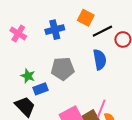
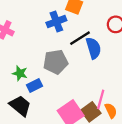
blue cross: (55, 30) -> (56, 22), moved
black line: (102, 31) -> (80, 38), moved

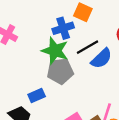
blue semicircle: (93, 48) -> (101, 58), turned 60
green star: (20, 73) -> (55, 51), moved, size x1.6

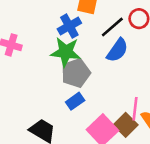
black line: (88, 47) -> (112, 27), moved
blue rectangle: (37, 95) -> (75, 101), moved

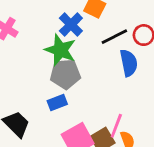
blue cross: (69, 26) -> (71, 25), turned -30
blue semicircle: (117, 50) -> (129, 63), moved, turned -60

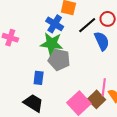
gray pentagon: (65, 74) -> (59, 60), turned 30
blue rectangle: (57, 102) -> (39, 78), moved, turned -48

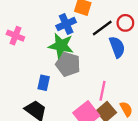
blue cross: (55, 24) -> (66, 24), turned 30
pink line: (104, 87) -> (102, 91), moved

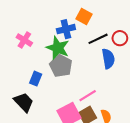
pink cross: (15, 36) -> (24, 40), moved
pink line: (102, 91) -> (88, 96), turned 36

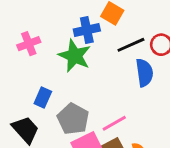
pink cross: (24, 40) -> (29, 44), turned 35
gray pentagon: (61, 66) -> (73, 119), moved

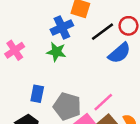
green star: (75, 56) -> (56, 52), size x0.7
blue semicircle: (144, 73) -> (119, 53), turned 70

